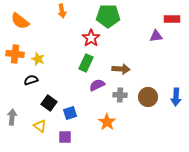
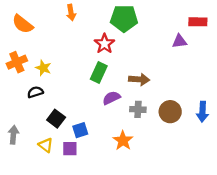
orange cross: (15, 54) -> (17, 62), turned -30
purple square: (65, 137) -> (70, 149), moved

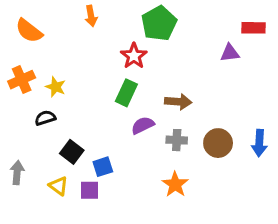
green pentagon: (124, 18) -> (159, 23), turned -30
orange star: (123, 141) -> (175, 184), moved

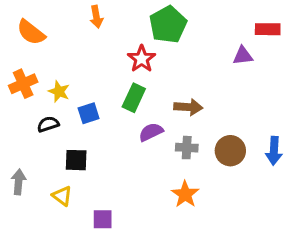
black square: (72, 152) -> (76, 160), turned -35
blue square: (103, 167) -> (89, 113), moved
purple square: (90, 190) -> (103, 219), moved

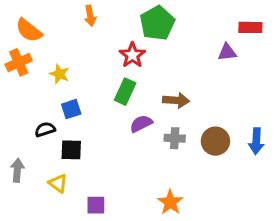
orange cross: (23, 84) -> (19, 62), moved
yellow star: (59, 92) -> (60, 74), moved
blue square: (89, 113) -> (71, 109), moved
black semicircle: (48, 124) -> (45, 129), moved
orange star: (185, 194) -> (170, 202), moved

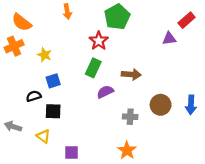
red rectangle: (250, 27) -> (187, 20), turned -42
gray cross: (175, 138) -> (130, 117), moved
gray arrow: (17, 170) -> (13, 126), turned -77

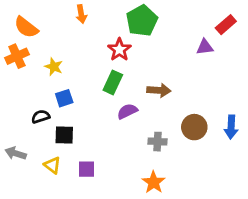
purple square: (72, 153) -> (87, 169), moved

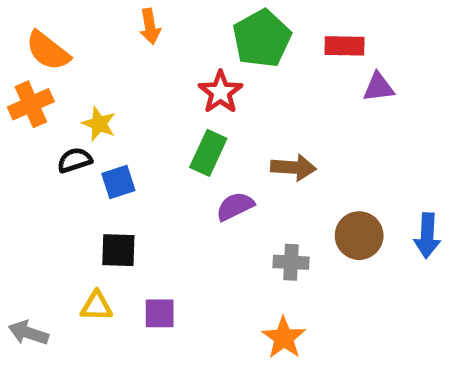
red rectangle: (226, 25) -> (345, 46), moved, turned 42
black semicircle: (41, 117) -> (75, 160), moved
gray arrow: (16, 153) -> (28, 333), moved
yellow triangle: (52, 165) -> (96, 306), turned -36

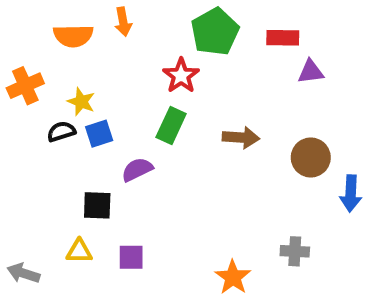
orange semicircle: (48, 51) -> (73, 36), moved, turned -39
blue square: (118, 182) -> (99, 134), moved
purple semicircle: (235, 206) -> (137, 169), moved
brown circle: (359, 236) -> (311, 157), moved
gray cross: (291, 262) -> (295, 251), moved

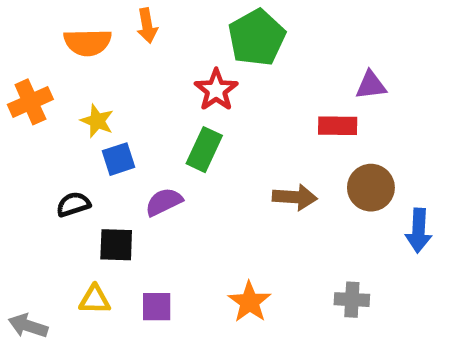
red rectangle: (283, 38) -> (338, 126), moved
black semicircle: (61, 132) -> (73, 204), moved
brown arrow: (241, 138) -> (295, 197), moved
orange star: (233, 277) -> (250, 302), moved

